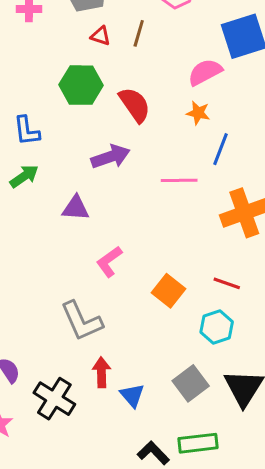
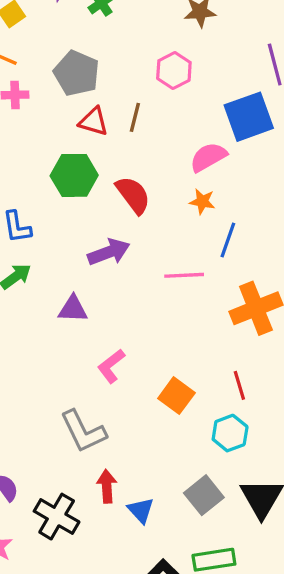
red triangle: (101, 36) -> (94, 121), size x1.4
red line: (227, 283) -> (239, 385), turned 56

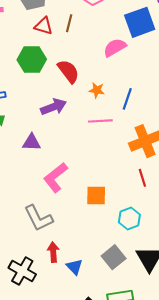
orange star: (202, 201) -> (97, 90), moved
pink L-shape: (111, 366) -> (55, 177), size x1.4
red line: (239, 385) -> (142, 178), moved
orange square: (176, 396) -> (96, 195), turned -35

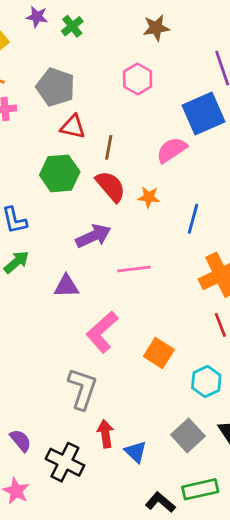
brown line: (69, 23) -> (109, 147), moved
orange star: (97, 90) -> (149, 197), moved
pink line: (100, 121) -> (134, 269), moved
orange square: (96, 195) -> (159, 353), turned 35
gray L-shape: (38, 218) -> (82, 389), turned -132

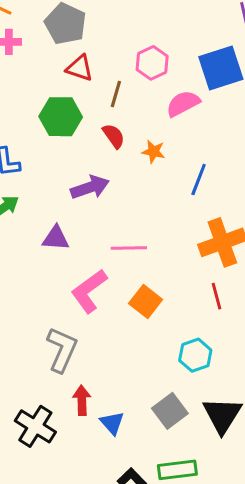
pink hexagon: (138, 79) -> (152, 63), moved
red semicircle: (111, 186) -> (114, 136), size x0.7
pink line: (134, 269) -> (129, 248), moved
orange square: (159, 353) -> (146, 301), moved

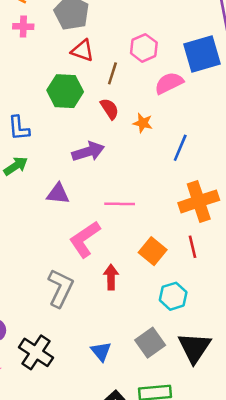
orange square: (146, 301) -> (153, 251), moved
red arrow: (82, 400) -> (111, 277), moved

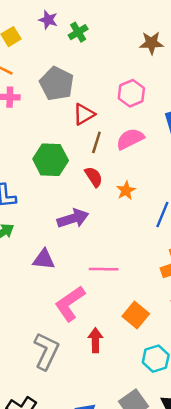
pink hexagon: (144, 48) -> (131, 93), moved
red triangle: (82, 50) -> (84, 114), moved, turned -50
pink semicircle: (169, 83) -> (130, 139), moved
orange star: (143, 123) -> (126, 191), turned 30

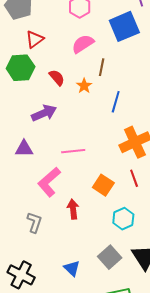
red triangle: (84, 114) -> (35, 39), moved
brown line: (96, 142) -> (102, 67), moved
gray L-shape: (46, 351) -> (34, 222), size x0.7

